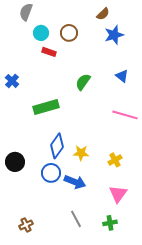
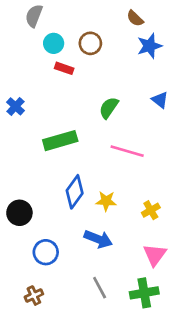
brown semicircle: (103, 14) -> (135, 18), turned 88
pink line: (125, 115) -> (127, 151), moved
blue circle: (51, 173) -> (46, 252), moved
green cross: (110, 223) -> (144, 293), size x1.5

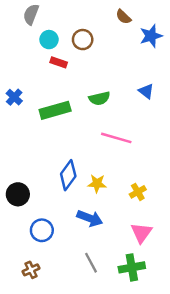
blue star: (149, 46) -> (151, 36), moved
green semicircle: (109, 108) -> (99, 98), turned -138
green rectangle: (60, 141) -> (55, 110), moved

